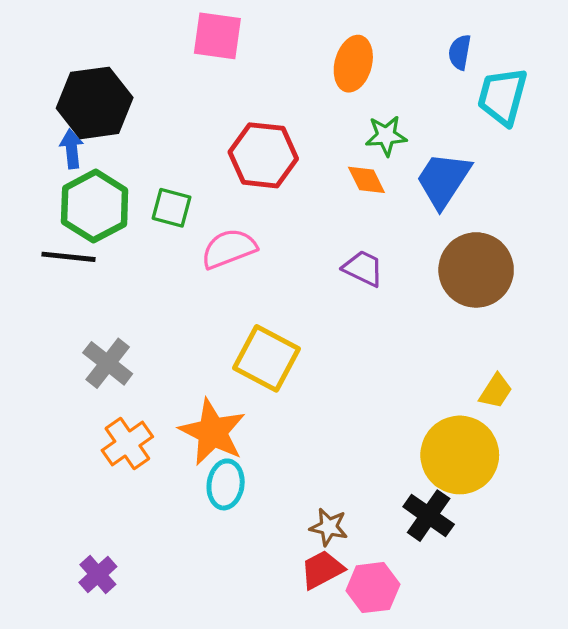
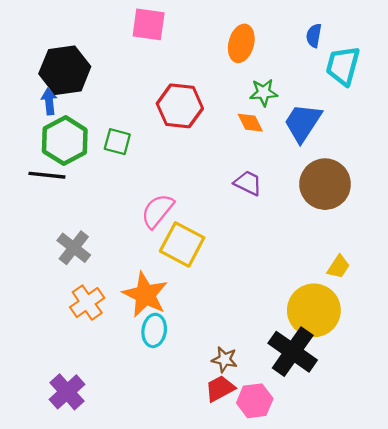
pink semicircle: (229, 249) -> (157, 211), moved, turned -30
black cross: (429, 516) -> (293, 352), size x1.4
purple cross: (98, 574) -> (67, 392), size x1.4

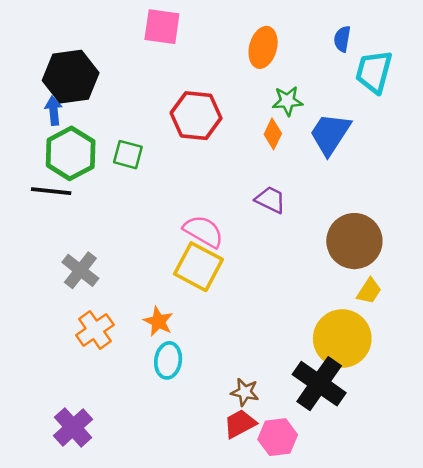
orange diamond: (250, 123) -> (273, 134), turned 52
brown circle: (325, 184) -> (354, 241), moved
pink semicircle: (157, 211) -> (203, 231), moved, turned 81
orange star: (145, 295) -> (158, 321), size x0.6

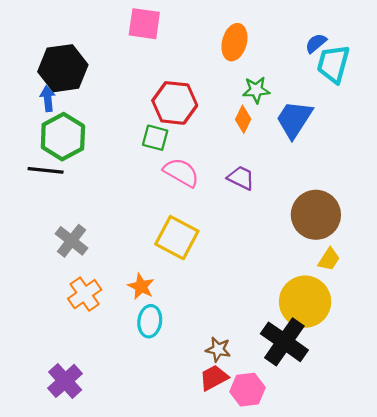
blue semicircle: (342, 39) -> (316, 43), moved, turned 40
green square: (128, 155) -> (155, 138), moved
pink semicircle: (203, 231) -> (181, 172), moved

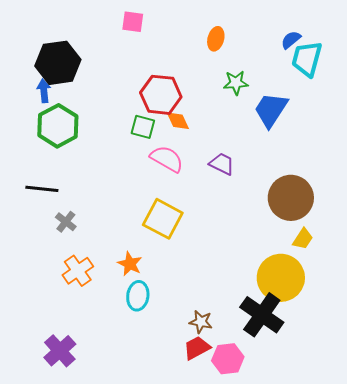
pink square: (144, 24) -> (133, 22), size x0.7
orange ellipse: (234, 42) -> (216, 39), size x0.7
orange diamond: (243, 119) -> (178, 121), moved, turned -50
black line: (46, 170) -> (42, 189), moved
gray cross: (72, 241) -> (66, 222), size x0.7

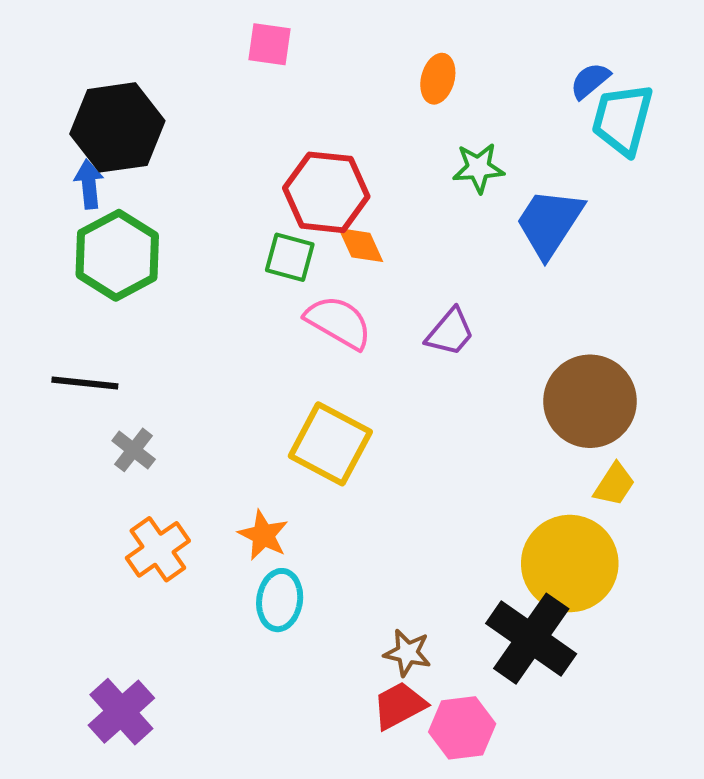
purple trapezoid: (222, 164) -> (450, 332), turned 104

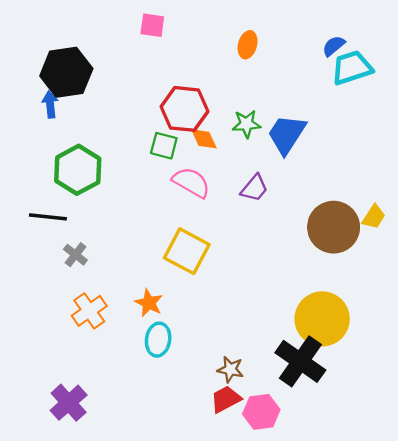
cyan trapezoid: (622, 119) -> (352, 68), turned 57
green star: (478, 168) -> (246, 124), moved
blue trapezoid: (549, 223) -> (287, 134), moved
green hexagon: (117, 255) -> (78, 170), moved
yellow trapezoid: (614, 484) -> (374, 217), moved

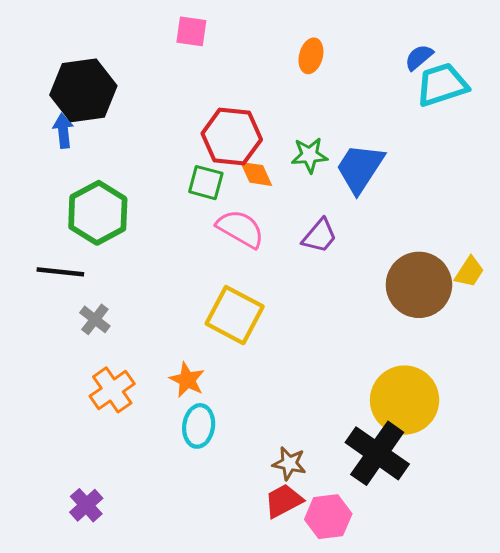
purple cross: (69, 403) -> (86, 505), size x0.7

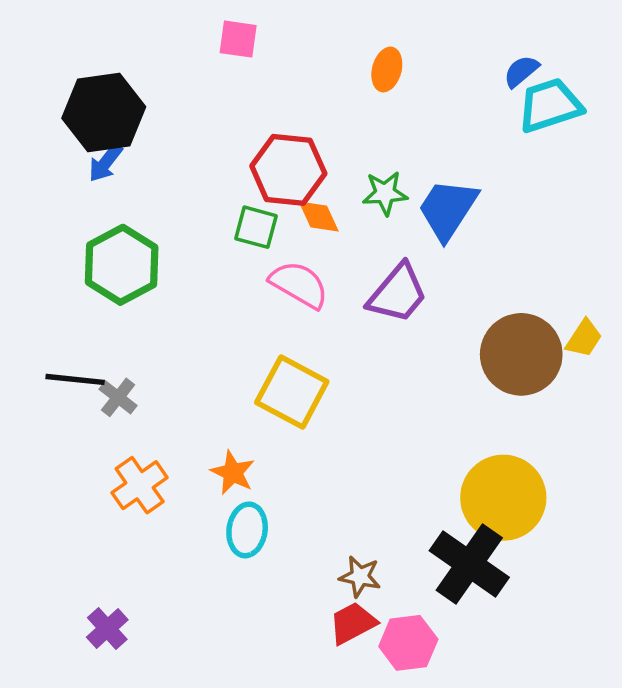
blue arrow: (63, 131) -> (106, 163), moved, turned -136
purple trapezoid: (320, 236) -> (398, 293), size x1.4
black line: (60, 272) -> (75, 379), moved

